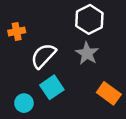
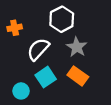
white hexagon: (89, 19) -> (62, 19), moved
orange rectangle: (109, 93) -> (78, 76), moved

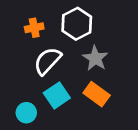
orange cross: (15, 28) -> (34, 28), moved

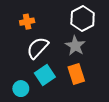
white hexagon: (77, 24) -> (83, 19), moved
orange rectangle: (97, 94) -> (76, 74), turned 36

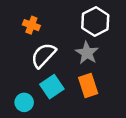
orange cross: (27, 22) -> (31, 25), turned 32

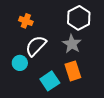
cyan square: (52, 87) -> (50, 81), moved
cyan circle: (24, 102) -> (20, 63), moved

